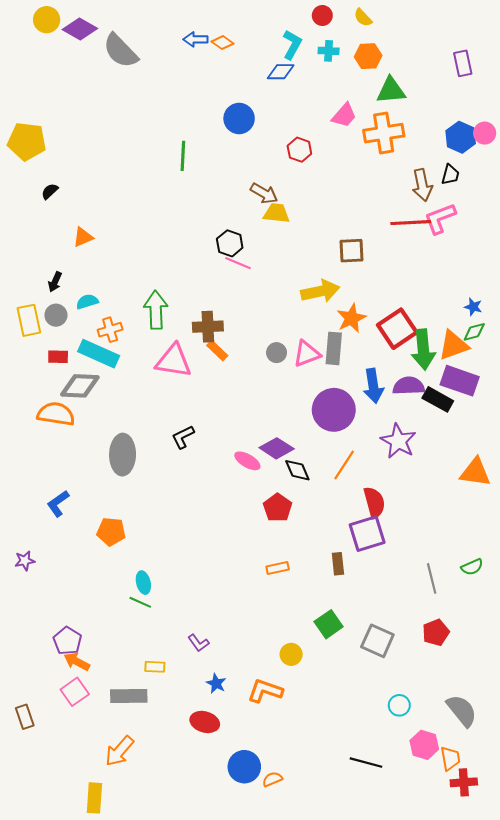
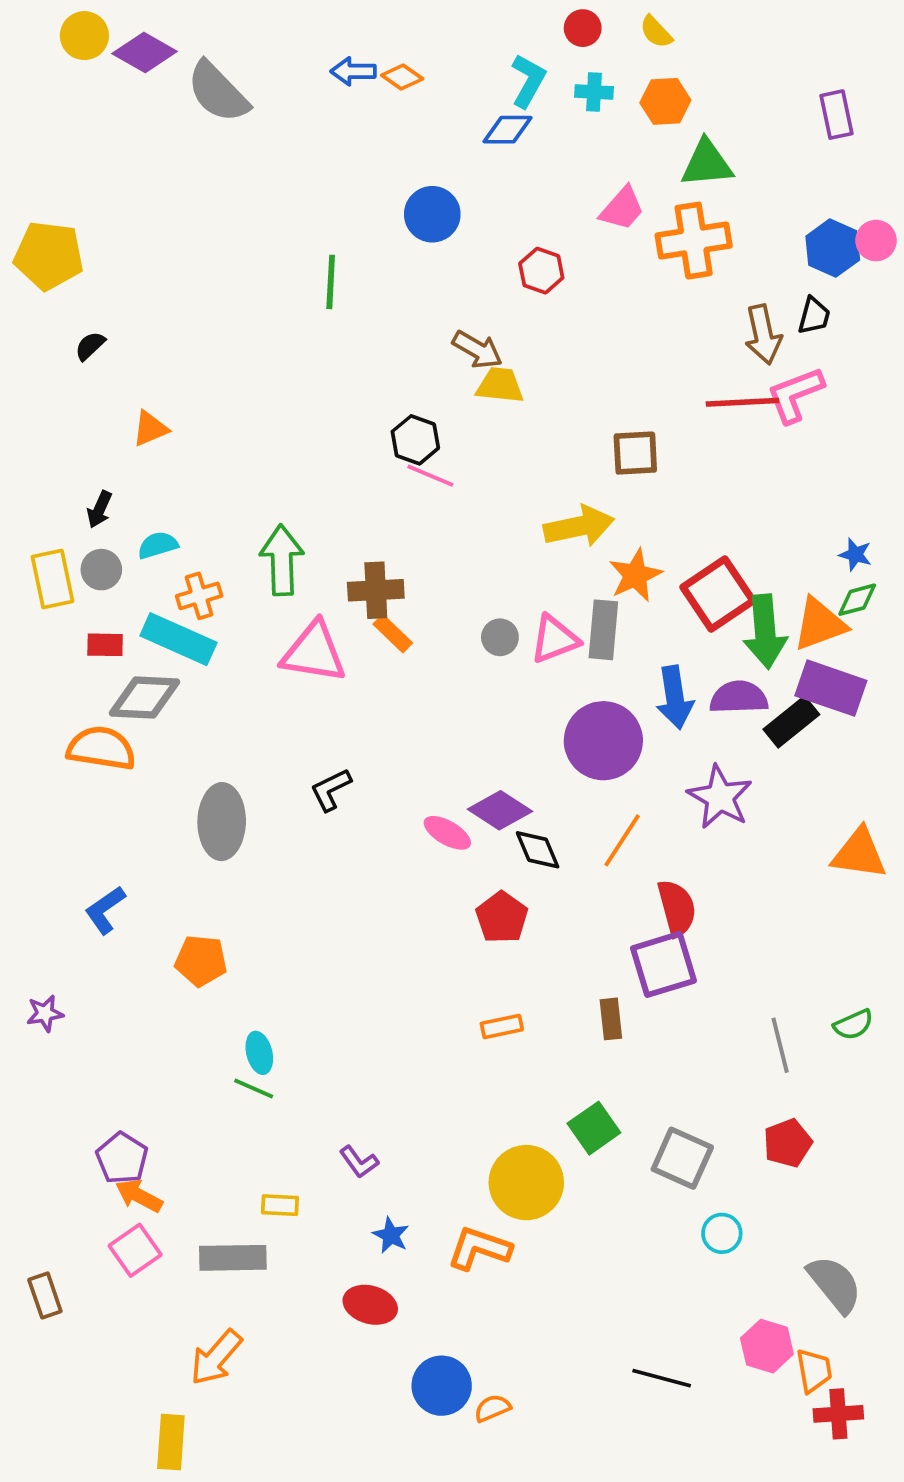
black rectangle: (438, 399) -> (791, 722), turned -68
yellow circle: (291, 654) -> (526, 1183), size x1.8
cyan circle: (399, 705) -> (722, 1233), moved

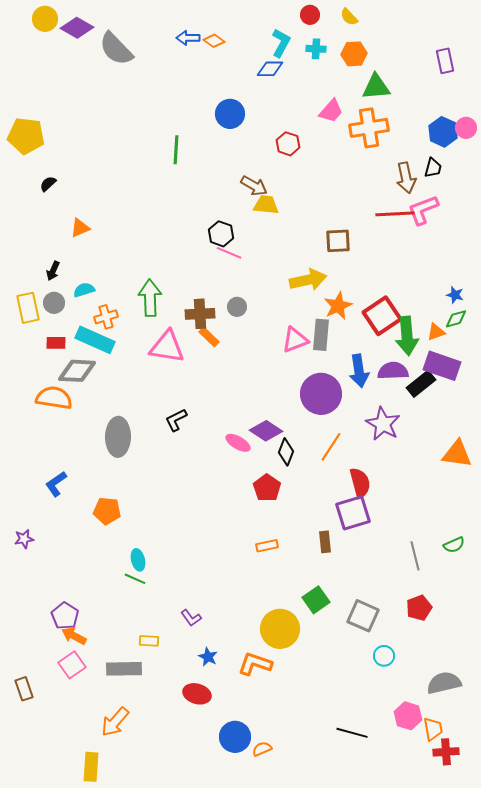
orange triangle: (820, 624) -> (436, 332), size x0.6
gray circle: (500, 637) -> (237, 307), moved
black diamond: (538, 850) -> (286, 452), turned 44
gray semicircle: (835, 1284) -> (444, 683), turned -64

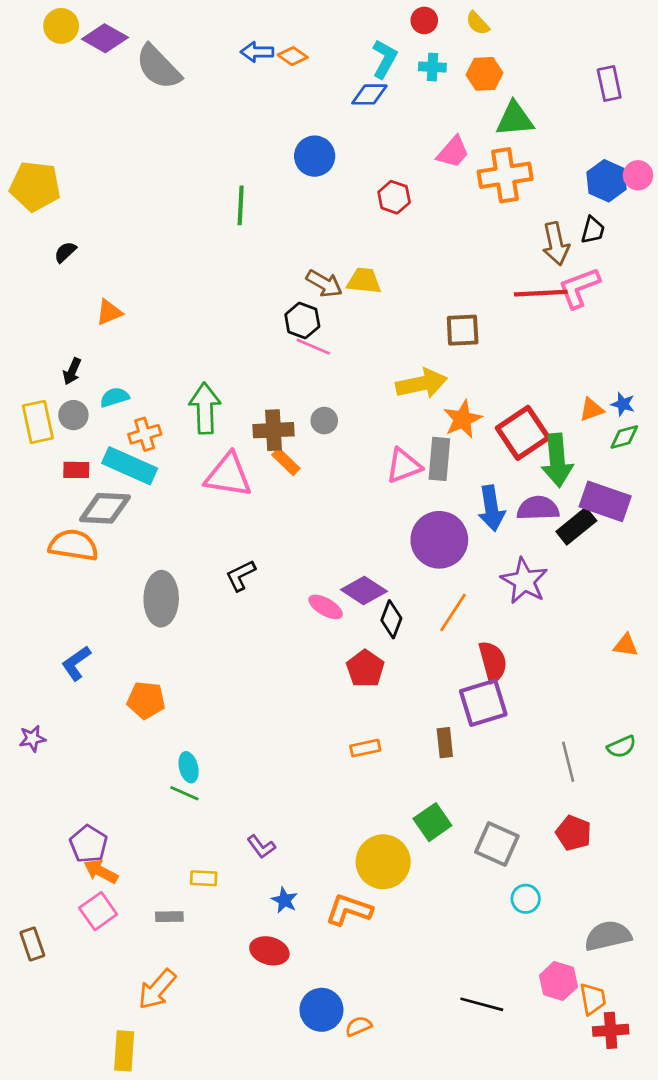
brown arrow: (254, 186) -> (324, 284), moved
orange triangle: (436, 332) -> (591, 410), moved
orange triangle: (457, 454) -> (626, 645), moved, size x0.6
red pentagon: (419, 608) -> (574, 833), turned -30
gray rectangle: (124, 669) -> (169, 917), size x0.6

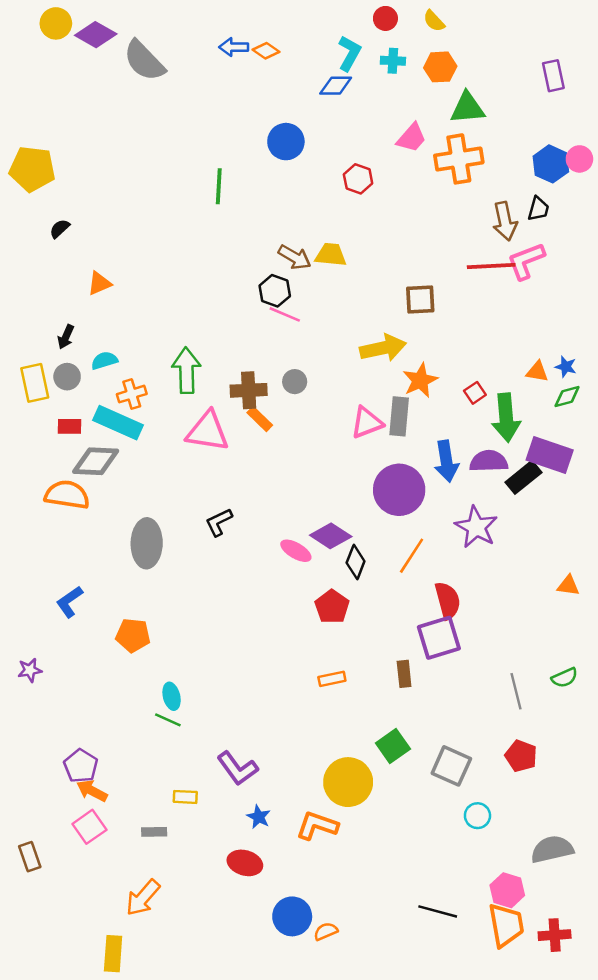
orange triangle: (591, 410) -> (537, 372), turned 30
red square: (523, 433) -> (475, 393), size x0.5
purple L-shape: (261, 847) -> (237, 768), size x1.6
orange trapezoid: (593, 999) -> (506, 925), moved, size x1.5

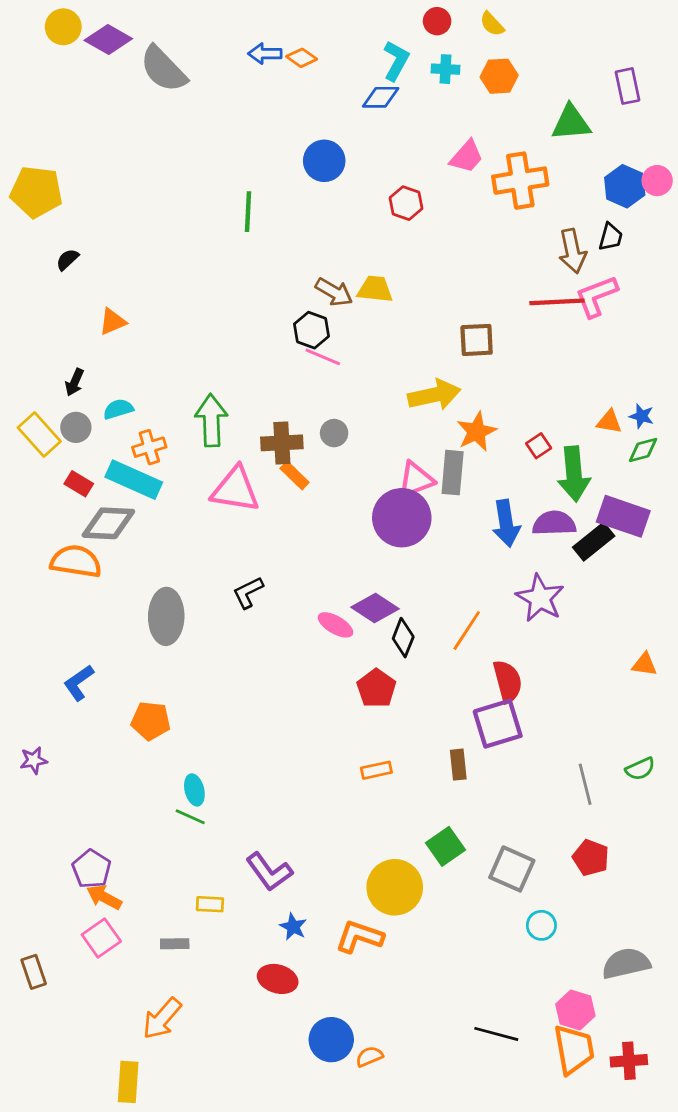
green triangle: (468, 108) -> (571, 123), moved
yellow rectangle: (35, 383) -> (39, 434), turned -30
red rectangle: (70, 426) -> (79, 484), turned 30
purple circle: (399, 490) -> (402, 518), moved

